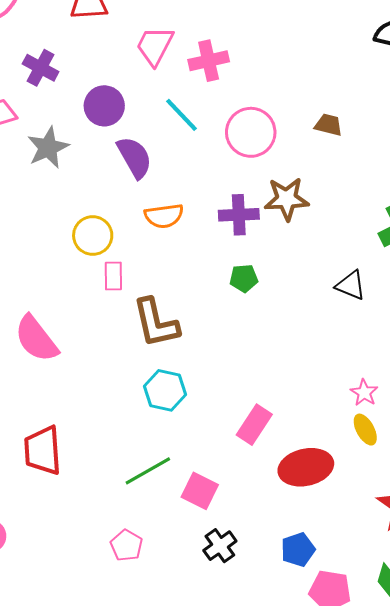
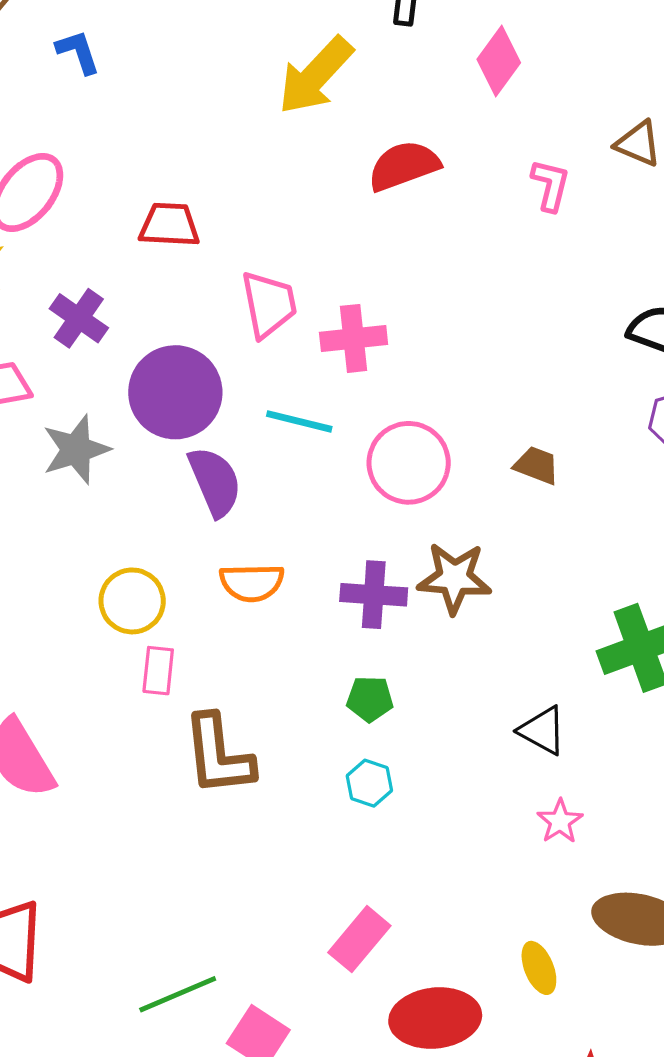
pink trapezoid: (155, 46) -> (269, 304), turned 135
purple circle: (104, 106) -> (175, 392), size x1.4
cyan line: (181, 115) -> (299, 421), turned -39
cyan hexagon: (165, 390) -> (369, 783), moved, size x0.7
pink star: (364, 393) -> (560, 821), moved

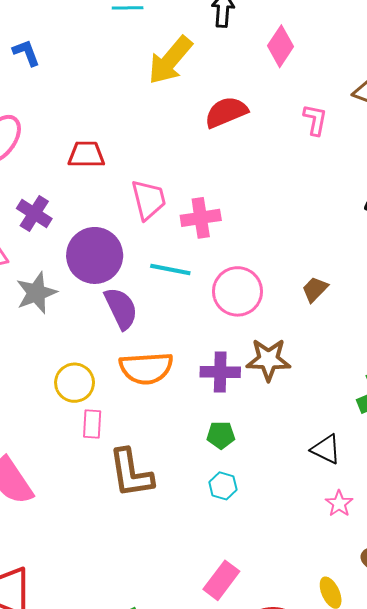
brown trapezoid: (537, 465) -> (315, 289), turned -64
orange semicircle: (252, 583) -> (146, 368), size x1.4

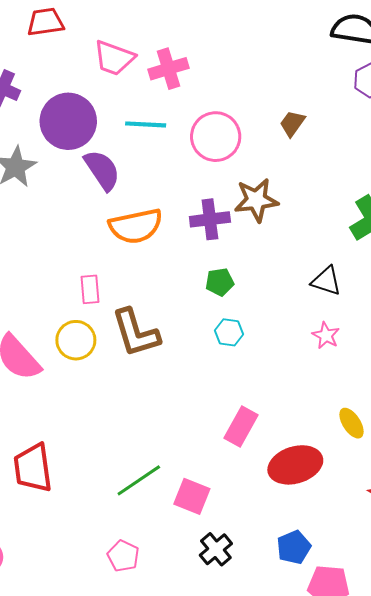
pink trapezoid: (149, 200) -> (114, 58), turned 132
yellow circle: (75, 383) -> (76, 340), moved
pink star: (339, 504) -> (326, 335), moved

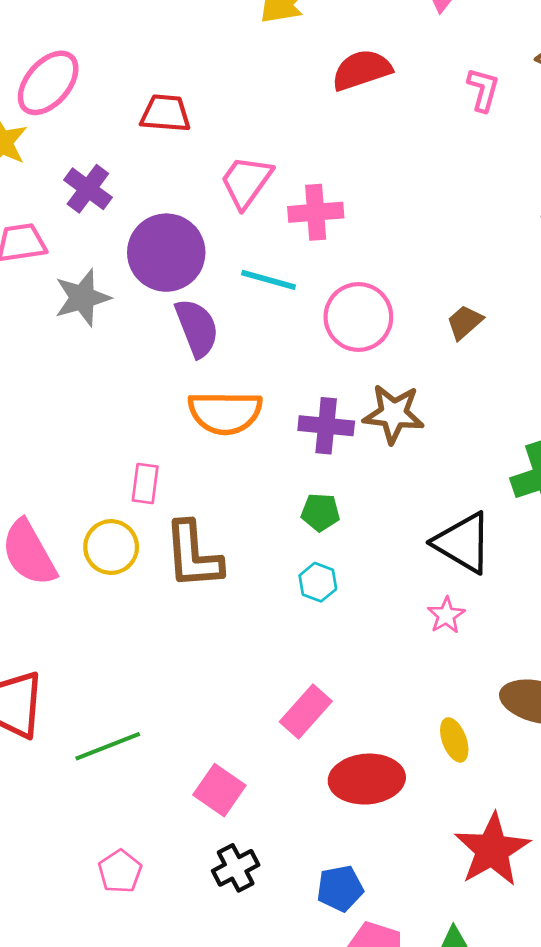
pink trapezoid: (114, 58) -> (246, 182), turned 93
black triangle: (326, 281) -> (463, 543), size x1.5
green line: (139, 480) -> (108, 746), moved
pink pentagon: (123, 556) -> (120, 871), moved

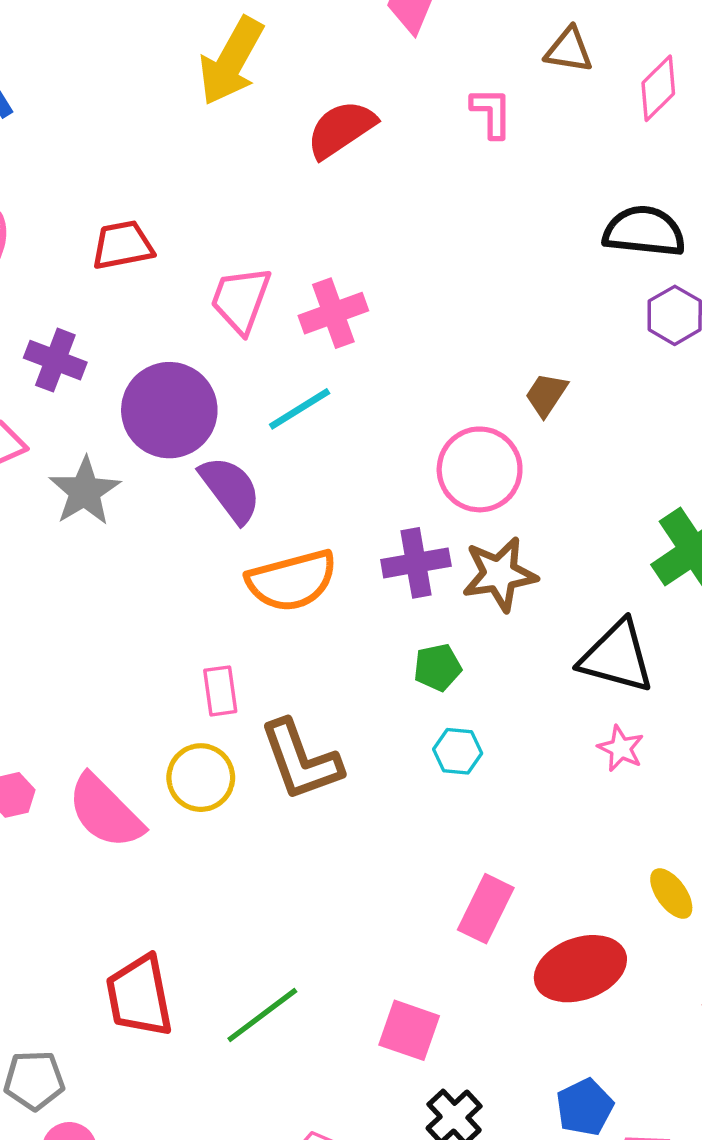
cyan line: (269, 280) -> (300, 409), turned -32
pink circle: (358, 317) -> (480, 469), moved
brown star: (394, 414) -> (499, 574), moved

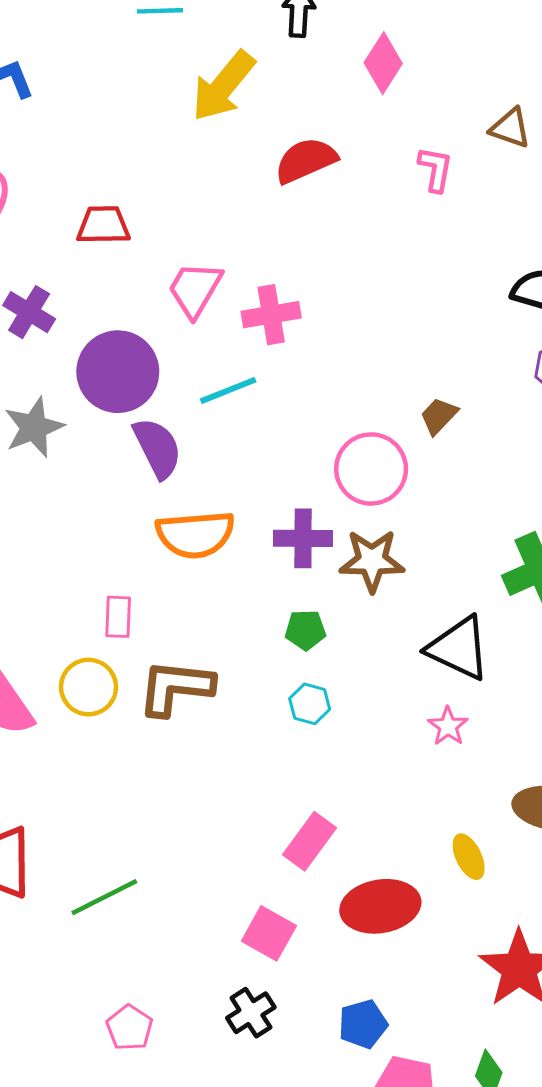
brown L-shape: (301, 760) -> (176, 688), turned 106
pink square: (409, 1030) -> (269, 933), moved

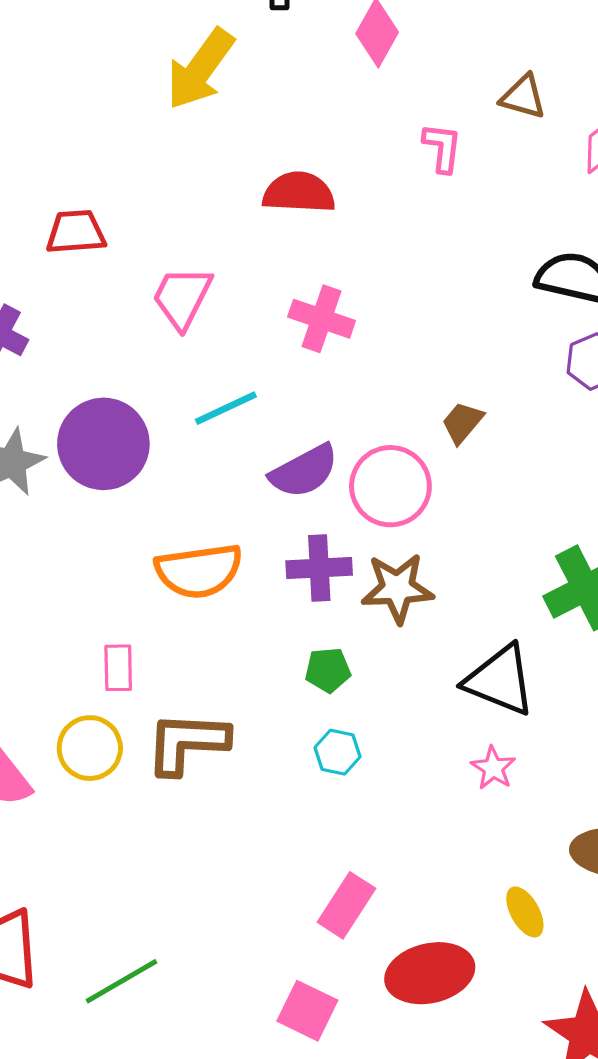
red semicircle: (306, 160) -> (299, 193), moved, turned 30
pink cross: (271, 315) -> (322, 319), moved, turned 32
purple circle: (118, 372) -> (103, 444), moved
purple semicircle: (157, 448) -> (304, 471), moved, turned 92

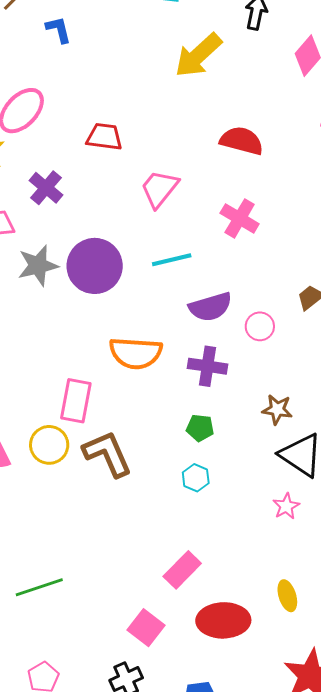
pink circle: (390, 486) -> (260, 326), size x0.6
brown star: (397, 588) -> (277, 409), moved, size x0.7
pink rectangle: (118, 668) -> (76, 401), size x1.5
brown L-shape: (187, 743) -> (107, 454), turned 52

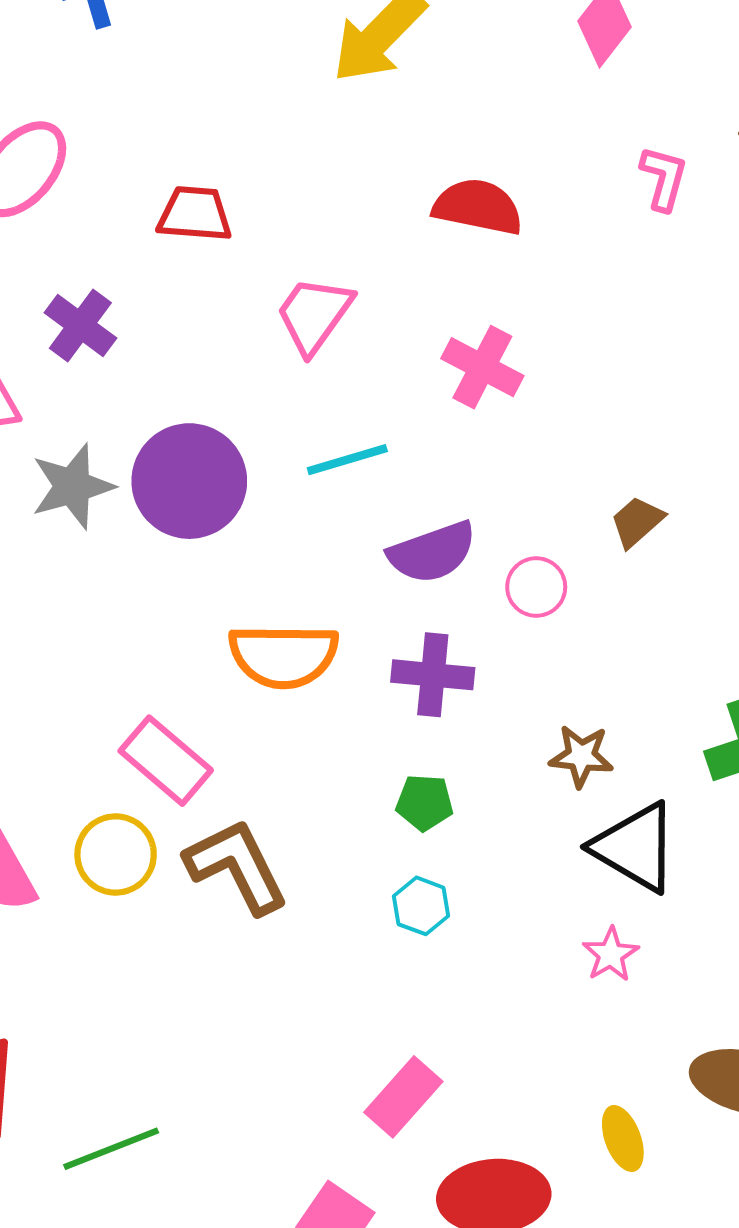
pink rectangle: (76, 401) -> (166, 761), turned -57

